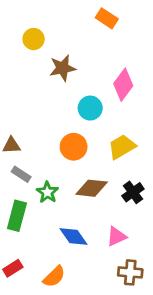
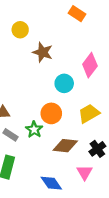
brown star: (63, 68) -> (43, 52), turned 30
green star: (47, 192) -> (34, 130), moved
pink triangle: (116, 237) -> (85, 172), moved, turned -35

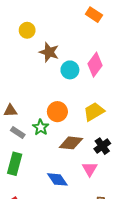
orange rectangle: (77, 14) -> (94, 15), moved
cyan circle: (64, 83) -> (70, 70), moved

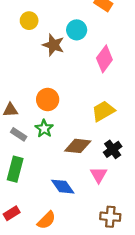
cyan circle: (70, 70) -> (77, 30), moved
orange circle: (57, 112) -> (48, 100), moved

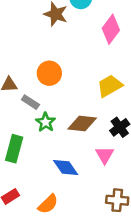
green star: (44, 129) -> (46, 122), moved
gray rectangle: (19, 134) -> (30, 102), moved

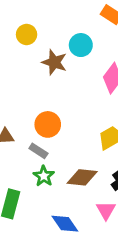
gray rectangle: (30, 102) -> (38, 151), moved

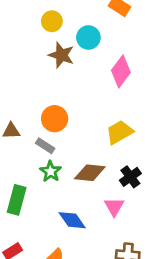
yellow circle: (27, 34) -> (52, 21), moved

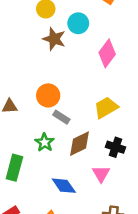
gray rectangle: (45, 146) -> (61, 117), moved
brown diamond: (90, 173) -> (79, 144), turned -32
black cross: (130, 177) -> (116, 147), turned -36

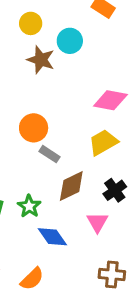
pink diamond: (107, 53) -> (110, 100), moved, turned 64
green star: (45, 142) -> (29, 206), moved
black cross: (116, 147) -> (115, 190), turned 36

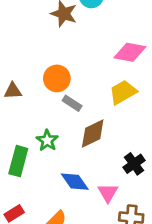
black cross: (115, 190) -> (134, 164), moved
green star: (29, 206) -> (47, 140), moved
pink triangle: (97, 222) -> (108, 193), moved

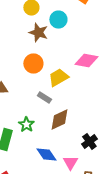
orange circle: (57, 78) -> (33, 64), moved
yellow trapezoid: (123, 92) -> (58, 78), moved

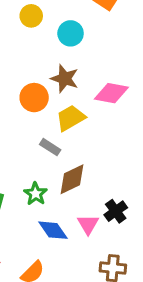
brown star: (38, 32) -> (65, 79), moved
green star: (26, 124) -> (36, 194), moved
pink triangle: (70, 162) -> (88, 224), moved

